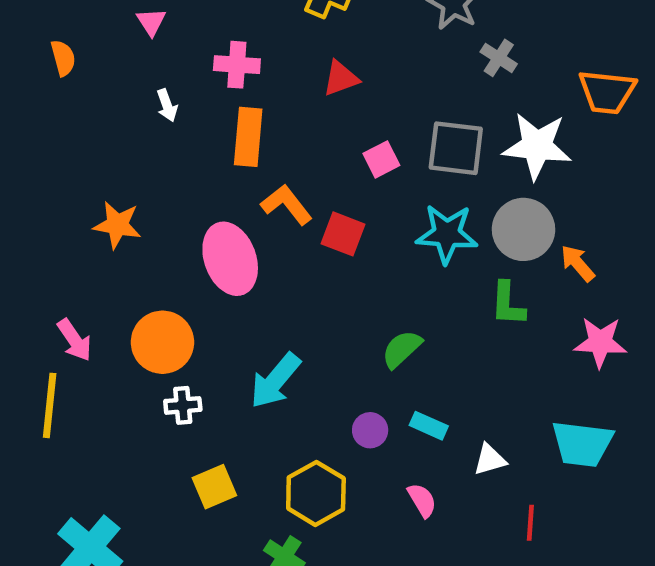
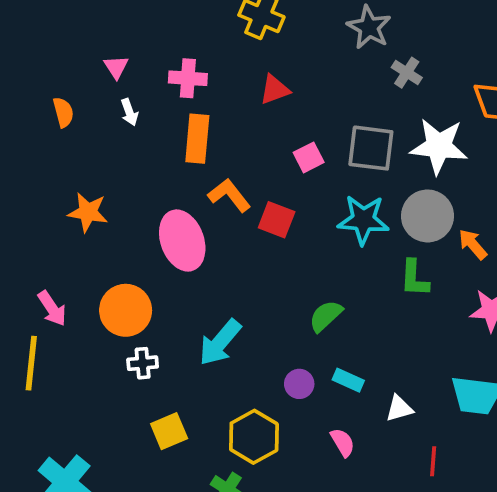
pink triangle: (151, 22) -> (116, 67), moved
orange semicircle: (63, 58) -> (63, 112), moved

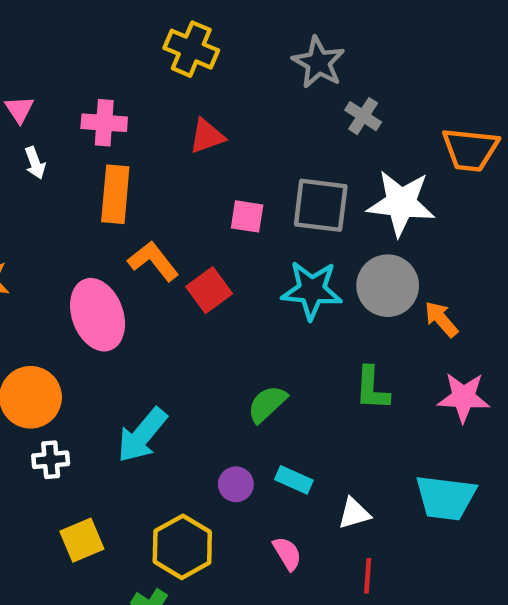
pink square: (309, 157) -> (247, 216), turned 36
red square: (277, 220) -> (209, 290), turned 33
green L-shape: (414, 278) -> (372, 388), moved
red line: (433, 461) -> (368, 576), moved

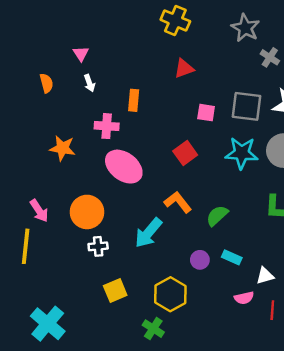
pink cross: (104, 123) -> (107, 126), moved
orange rectangle: (115, 194) -> (134, 100), size x0.7
orange L-shape: (153, 261) -> (178, 202), moved
pink ellipse: (98, 315) -> (124, 167), turned -33
pink semicircle: (287, 553) -> (244, 298), moved, turned 108

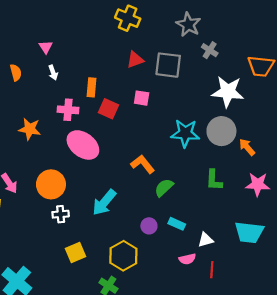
gray square: (247, 106) -> (168, 65), moved
pink square: (206, 113) -> (142, 98), moved
red square: (185, 153) -> (108, 109), moved, turned -30
orange L-shape: (178, 202) -> (143, 164), moved

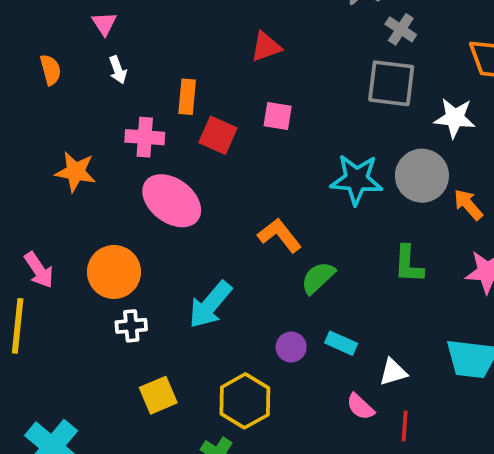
gray square: (168, 65) -> (391, 83), moved
white star: (228, 92) -> (455, 118), moved, size x0.7
pink semicircle: (187, 259) -> (360, 407), turned 56

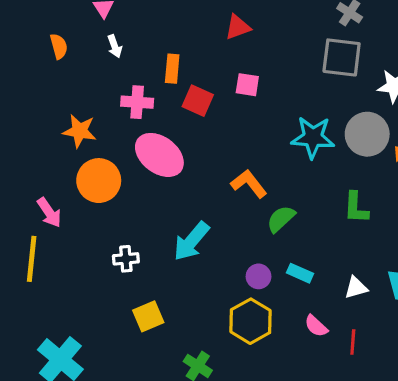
orange circle: (114, 272) -> (99, 181), moved
white triangle: (393, 372) -> (356, 288), moved
yellow hexagon: (245, 401) -> (251, 321), moved

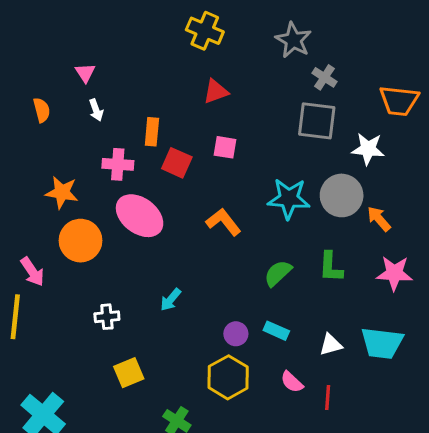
orange L-shape: (249, 184) -> (223, 222), moved
green semicircle: (281, 219) -> (278, 273), moved
cyan arrow: (191, 241) -> (171, 300), size x0.6

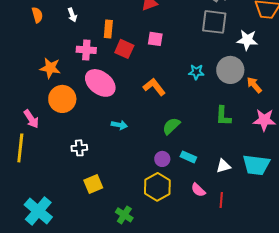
cyan star: (289, 199) -> (196, 72), size x0.6
green semicircle: (278, 273) -> (171, 126), moved
cyan arrow: (171, 300) -> (119, 125), moved, turned -119

